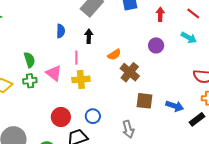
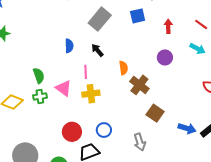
black arrow: (89, 36) -> (97, 50), turned -40
orange semicircle: (114, 55) -> (123, 68), turned -64
brown square: (144, 101) -> (155, 113), turned 30
blue arrow: (175, 106) -> (187, 128), moved

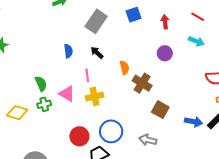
blue circle: (104, 130) -> (111, 131), size x1.5
gray arrow: (140, 142) -> (148, 140), turned 126

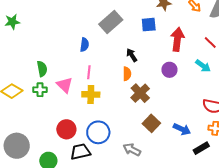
red arrow: (165, 22) -> (177, 39), size x1.6
blue semicircle: (68, 51) -> (84, 45), moved
black arrow: (97, 53) -> (132, 55), moved
blue arrow: (194, 122) -> (182, 129), moved

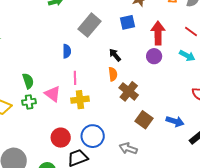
purple circle: (169, 70) -> (154, 56), moved

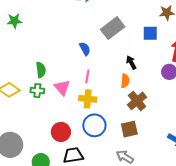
blue semicircle: (67, 51) -> (85, 49), turned -40
brown square: (144, 120) -> (129, 129), moved, turned 30
blue circle: (93, 136) -> (94, 125), moved

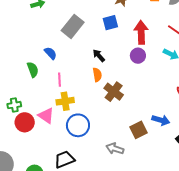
green semicircle: (41, 70) -> (33, 70), moved
pink triangle: (62, 88) -> (46, 116), moved
brown square: (129, 129) -> (138, 130), moved
red circle: (61, 132) -> (25, 122), moved

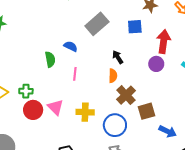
blue semicircle: (51, 53) -> (71, 46), turned -32
yellow cross: (65, 101) -> (85, 112), moved
blue circle: (78, 125) -> (115, 125), moved
brown square: (138, 130) -> (147, 111), moved

